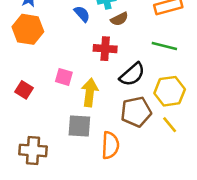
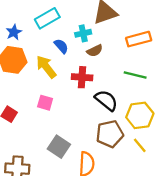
black semicircle: (132, 74) -> (106, 100), turned -100
yellow arrow: (90, 92) -> (46, 67), moved, turned -45
gray square: (79, 126) -> (59, 147), turned 30

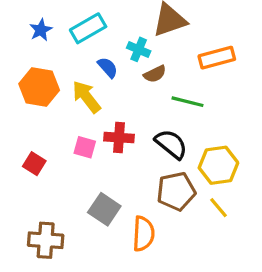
blue star: (14, 32) -> (41, 30), moved
cyan cross: (83, 33) -> (139, 49), turned 35
green line: (135, 75) -> (187, 102), moved
red cross: (82, 77) -> (119, 138), moved

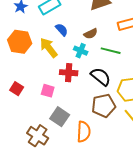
cyan cross: (139, 49) -> (81, 51), moved
pink square: (85, 147) -> (48, 91), moved
brown cross: (46, 240) -> (38, 136), moved, turned 30

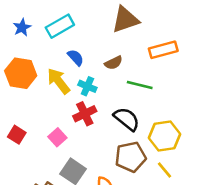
cyan cross: (81, 51) -> (87, 86), moved
red cross: (69, 73) -> (85, 114), turned -30
pink square: (48, 91) -> (57, 137), turned 32

